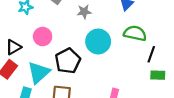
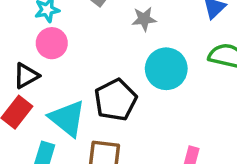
pink circle: (43, 37) -> (52, 43), moved
cyan triangle: (39, 73) -> (67, 118), turned -40

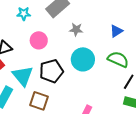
pink circle: (52, 43) -> (39, 40), moved

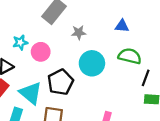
cyan star: (24, 14) -> (20, 42), moved
blue triangle: (116, 31) -> (122, 26), turned 48

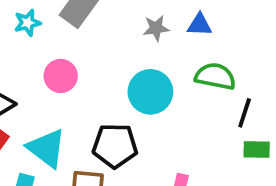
gray star: (79, 33) -> (156, 28), moved
cyan star: (20, 42) -> (28, 23), moved
black pentagon: (60, 82) -> (115, 146), moved, turned 30

